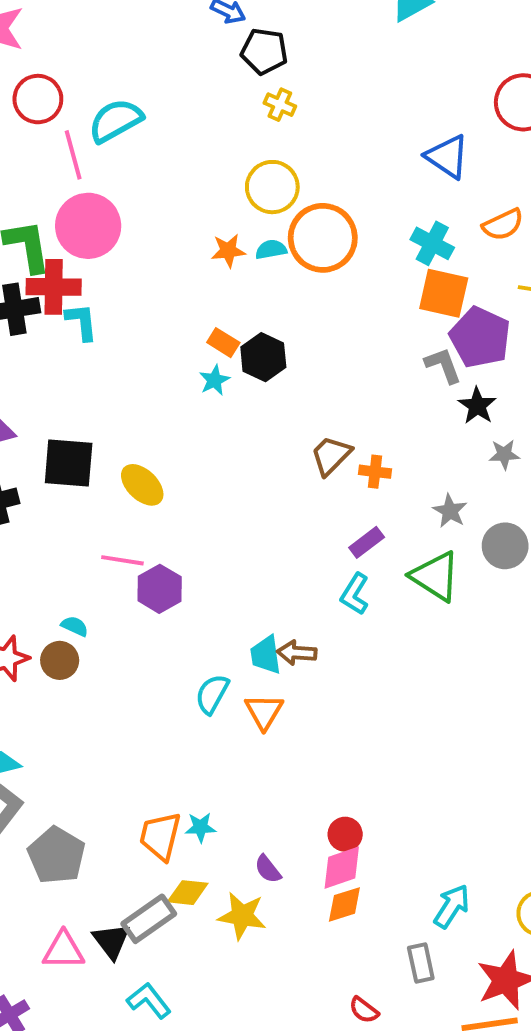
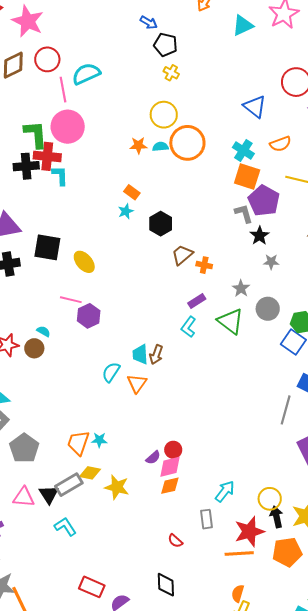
black hexagon: (263, 357) -> (161, 224), moved
brown arrow: (297, 653) -> (156, 355), turned -78
purple semicircle: (268, 869) -> (153, 458), moved, turned -98

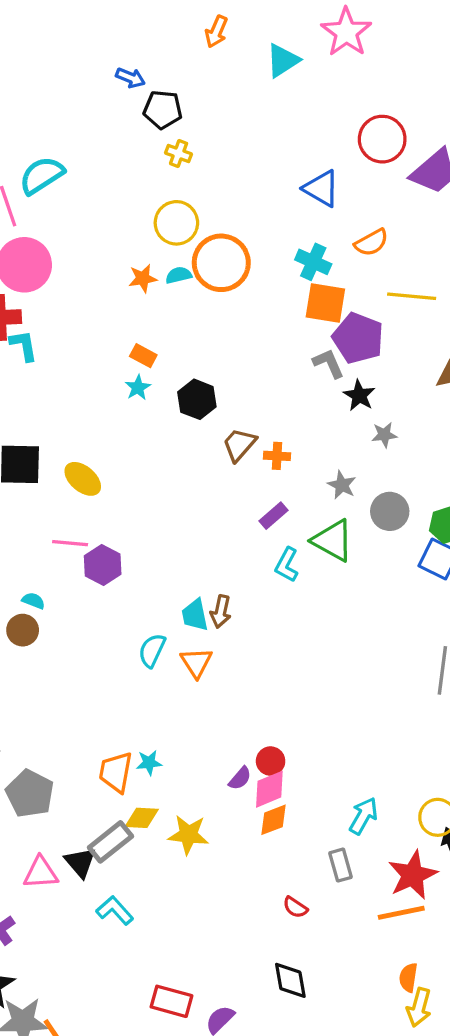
cyan L-shape: (189, 327) -> (287, 565), moved

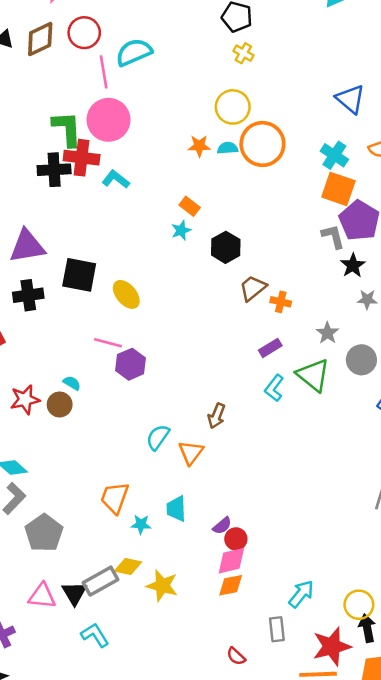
cyan L-shape: (24, 345) -> (116, 179), moved, turned -52
cyan trapezoid: (195, 615) -> (176, 509), moved
orange trapezoid: (116, 772) -> (115, 498), moved
purple semicircle: (240, 778) -> (222, 526), moved

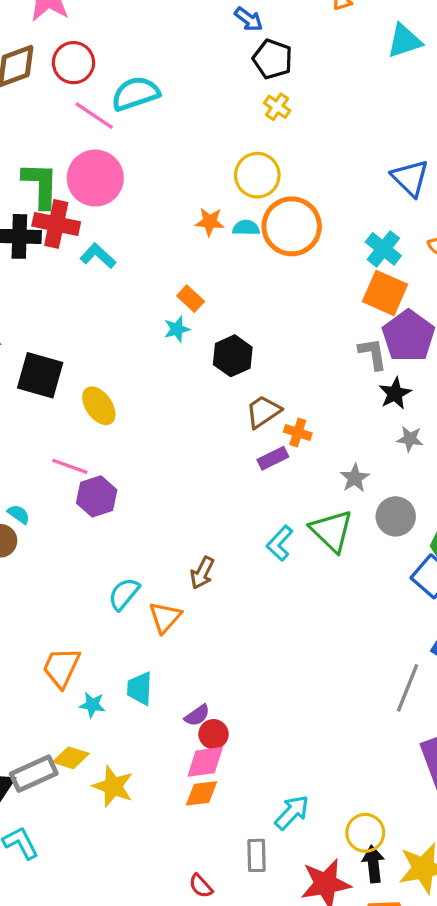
pink line: (104, 72) -> (94, 116), turned -52
purple rectangle: (270, 348) -> (273, 458), moved

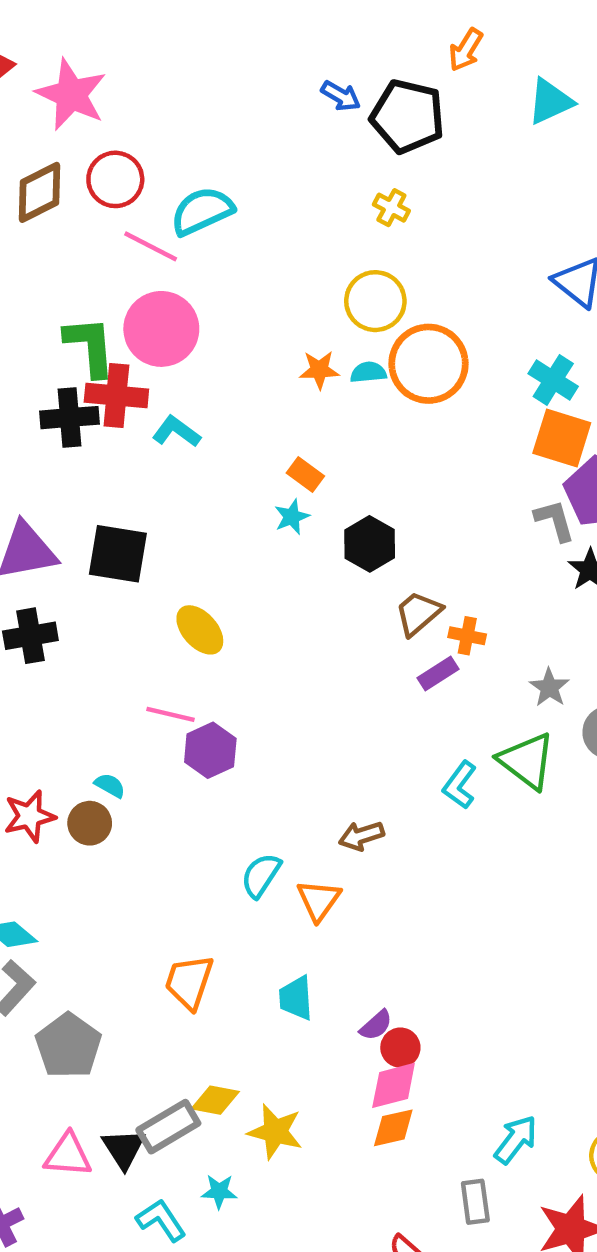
black pentagon: (273, 59) -> (408, 116), moved, size x1.4
black square: (40, 375) -> (118, 554), moved
brown arrow: (202, 573) -> (361, 836), turned 52
cyan star: (92, 705) -> (219, 1191), moved

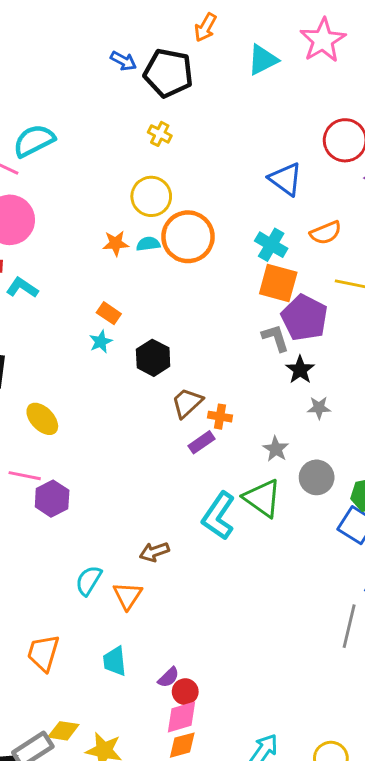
cyan L-shape: (460, 785) -> (218, 516), size x1.5

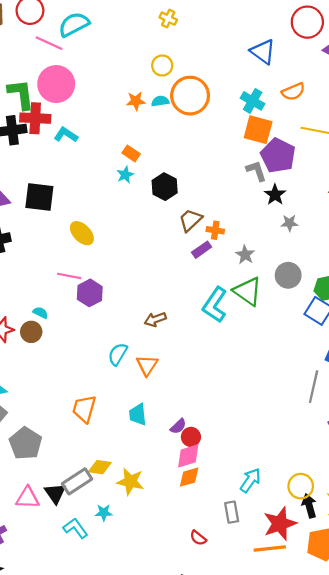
yellow circle: (151, 196) -> (162, 65), size x0.7
gray star: (276, 449) -> (245, 255), moved
brown arrow: (154, 552) -> (155, 319), moved

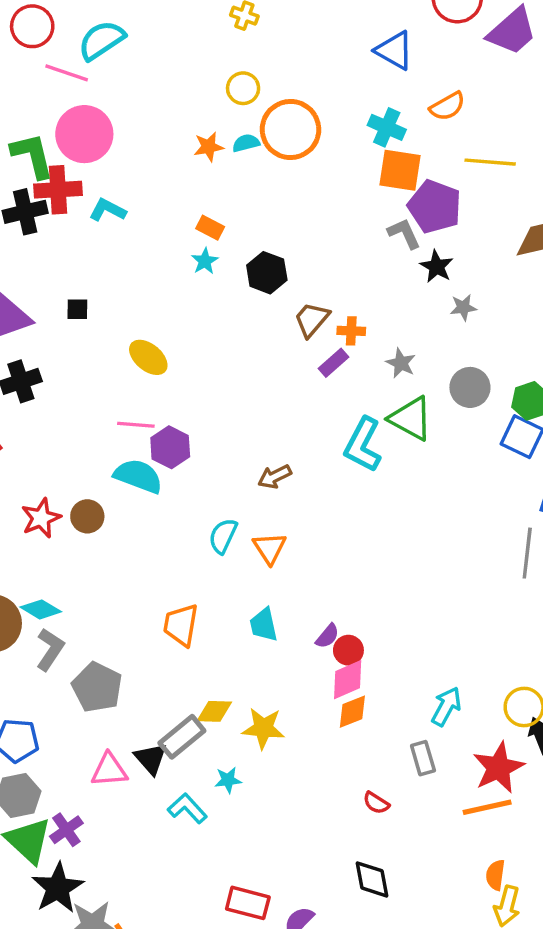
black square: (39, 197) -> (77, 309), size x0.5
cyan semicircle: (40, 313) -> (138, 476), moved, size x2.0

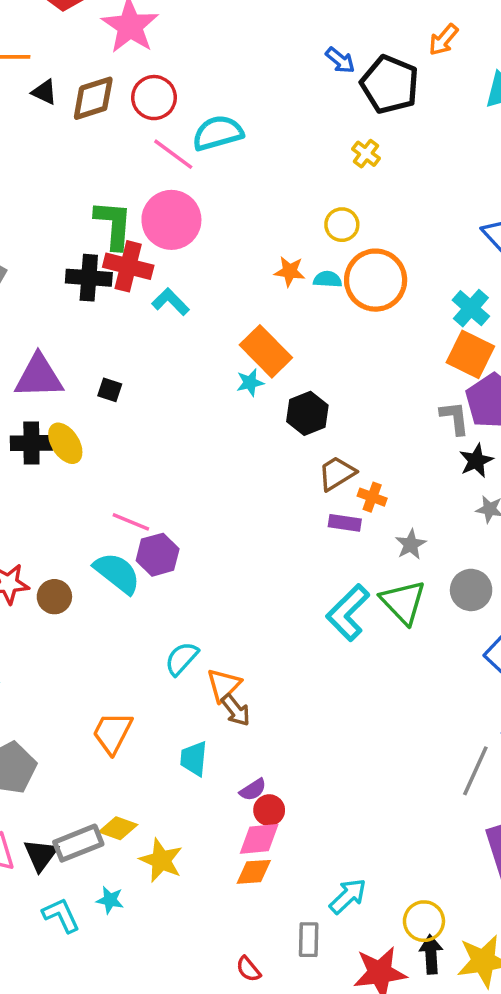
orange rectangle: (210, 228) -> (266, 351), size x1.8
yellow ellipse: (148, 357) -> (65, 443), moved
purple rectangle: (334, 363) -> (345, 523), turned 32
brown arrow: (275, 477) -> (236, 710), moved, turned -120

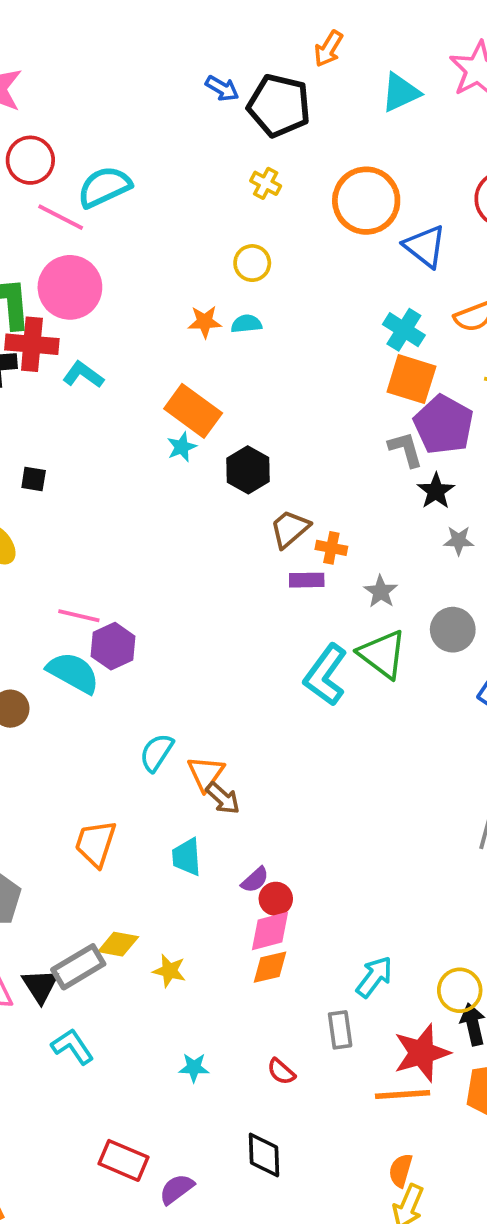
orange circle: (376, 280) -> (366, 201), moved
yellow star: (161, 860) -> (169, 971), size x0.7
cyan star: (110, 900) -> (194, 1068), moved

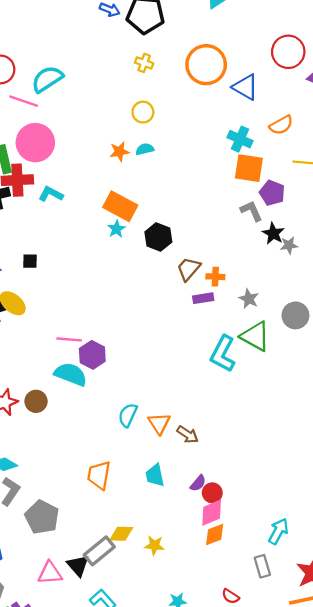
purple pentagon: (444, 425) -> (272, 193), size x0.7
gray star: (459, 540) -> (289, 245), moved
brown arrow: (223, 798) -> (188, 435), moved

